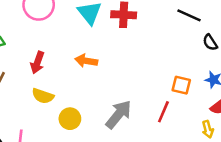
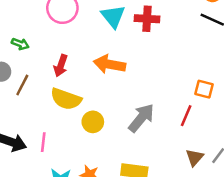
orange arrow: (86, 61) -> (109, 64), size x1.4
yellow semicircle: (43, 96) -> (66, 99), size x1.4

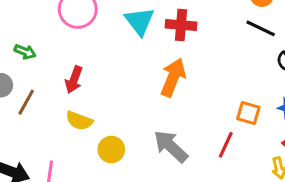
orange arrow: (109, 64) -> (173, 77), moved, turned 100
yellow semicircle: (66, 99) -> (79, 121), size x0.7
gray arrow: (141, 118) -> (171, 146), turned -88

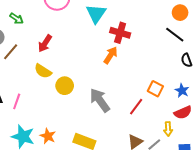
red cross: (181, 25) -> (120, 33), moved
orange arrow: (173, 77) -> (111, 55), size x0.7
yellow circle: (111, 150) -> (65, 86), moved

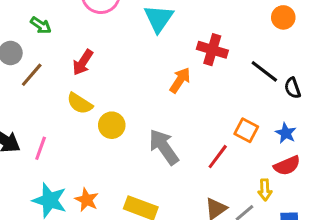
red cross: (120, 33) -> (212, 50), moved
black line: (175, 35) -> (264, 71), moved

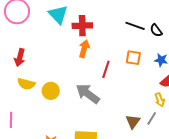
red cross: (212, 50) -> (82, 26), moved
orange square: (246, 130) -> (133, 58), moved
red line: (218, 157) -> (106, 69), moved

